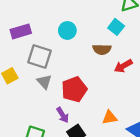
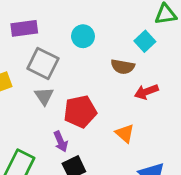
orange triangle: (110, 117) -> (125, 133), moved, turned 42

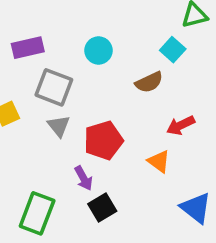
brown semicircle: (123, 67) -> (149, 82), turned -30
red arrow: (146, 92) -> (181, 125), moved

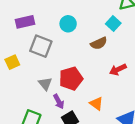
gray triangle: (59, 126) -> (45, 84), moved
orange triangle: (159, 161) -> (96, 104), moved

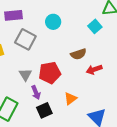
brown semicircle: (99, 43) -> (78, 54), moved
orange triangle: (96, 104) -> (70, 99), turned 40

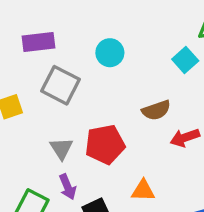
purple arrow: (36, 93) -> (68, 187), moved
orange triangle: (70, 99) -> (143, 191), turned 40

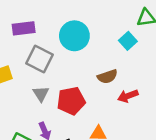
cyan circle: (110, 53) -> (74, 36), size x1.5
gray triangle: (61, 148) -> (41, 94), moved

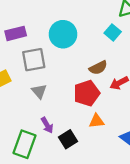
gray square: (39, 59) -> (34, 60), turned -30
red pentagon: (71, 101) -> (87, 93), moved

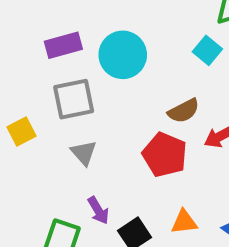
purple rectangle: (16, 33) -> (63, 45), moved
red pentagon: (87, 93) -> (165, 155), turned -30
orange triangle: (97, 121) -> (184, 222), moved

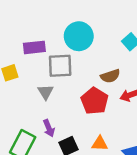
purple rectangle: (63, 45) -> (34, 47), moved
gray square: (74, 99) -> (60, 66), moved

